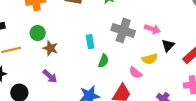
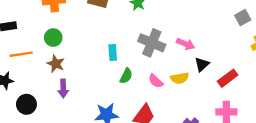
brown star: (50, 48) -> (56, 64), moved
pink semicircle: (136, 73) -> (156, 81), moved
purple arrow: (50, 76) -> (63, 88), turned 42

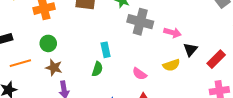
gray cross: (152, 43) -> (140, 22), moved
green semicircle: (126, 76) -> (97, 69), moved
pink semicircle: (156, 81) -> (140, 74), moved

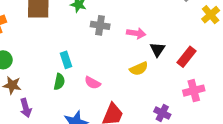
gray cross: (140, 22) -> (100, 25), size x0.7
pink semicircle: (140, 74) -> (93, 83), moved

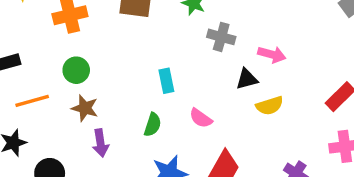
black triangle: (158, 49) -> (247, 79), moved, turned 35
green semicircle: (59, 82) -> (153, 125), moved

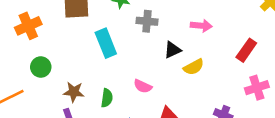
pink arrow: (272, 54) -> (201, 26), moved
cyan rectangle: (166, 81) -> (106, 43), moved, size x1.5
brown star: (85, 108) -> (74, 92), moved

